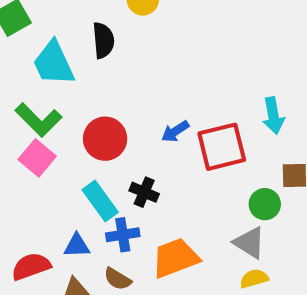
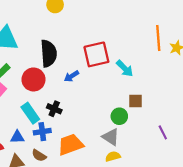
black semicircle: (103, 40) -> (49, 53), moved, size x1.4
cyan arrow: (273, 116) -> (125, 68), turned -36
red square: (222, 147) -> (96, 54), moved

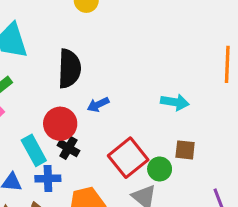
red square: (96, 54) -> (128, 158), moved, turned -32
cyan arrow: (125, 68) -> (175, 102), turned -42
red circle: (33, 79) -> (60, 124), moved

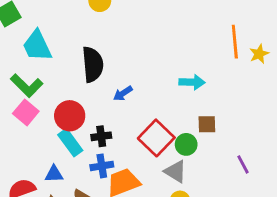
red circle: (60, 124) -> (70, 116), moved
black cross: (68, 148) -> (101, 136), turned -30
blue cross: (48, 178) -> (102, 166), moved

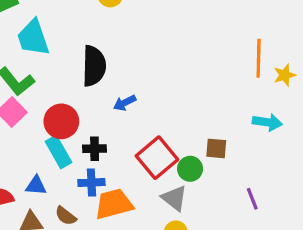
cyan arrow: (192, 82) -> (267, 122), moved

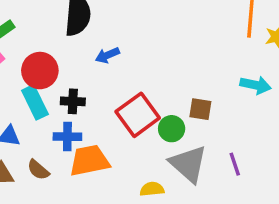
gray triangle: (174, 198) -> (188, 164), moved, size x1.4

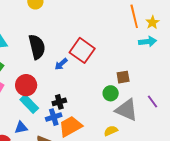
cyan arrow: (256, 85) -> (148, 41), moved
black cross: (73, 101) -> (59, 102), moved
red square: (138, 115) -> (82, 50), moved

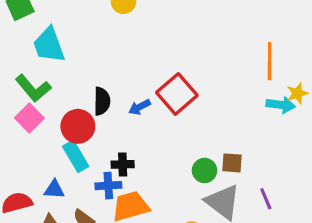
yellow star: (152, 22) -> (297, 93), moved
black semicircle: (37, 47) -> (102, 101), moved, size x0.7
brown square: (123, 77) -> (232, 163), moved

